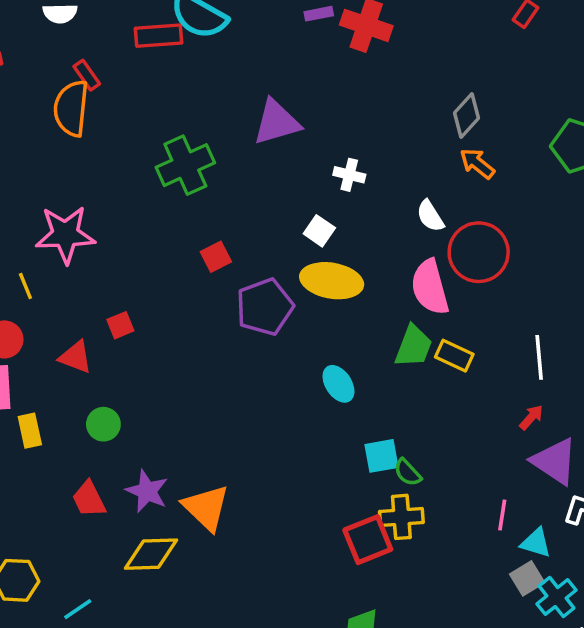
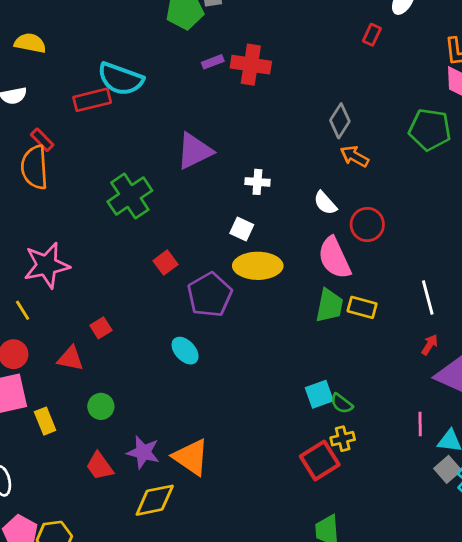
red circle: (479, 252) -> (367, 224), size x0.7
cyan ellipse: (338, 384) -> (185, 351), moved
yellow cross: (401, 517) -> (343, 439), size x0.7

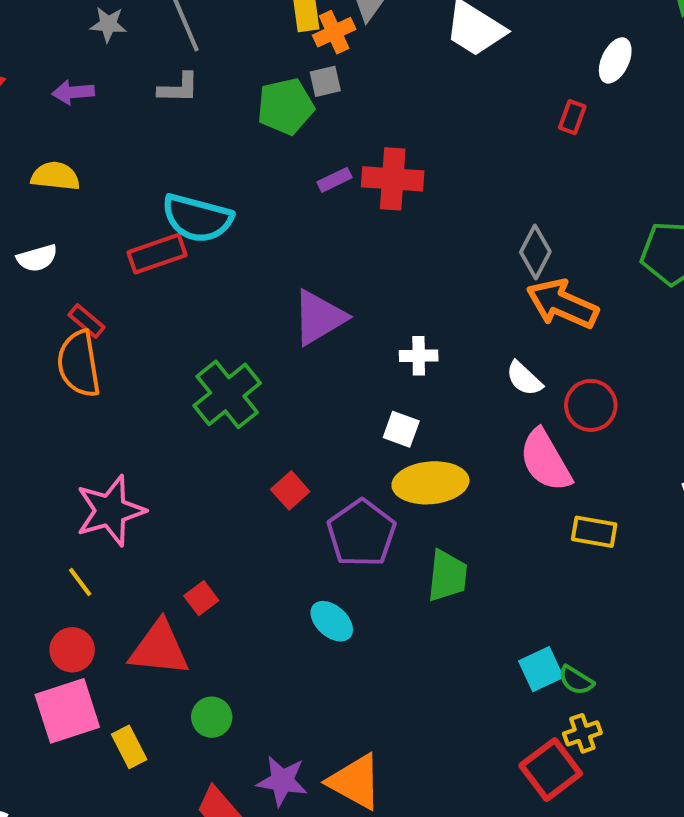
orange arrow: (354, 156) -> (562, 304), size x1.6
green trapezoid: (329, 306) -> (447, 576), moved
red triangle: (71, 358) -> (159, 648), size x1.5

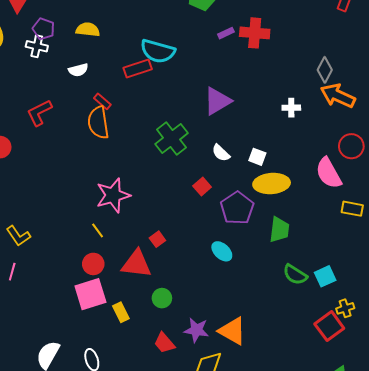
white cross: (419, 356) -> (291, 108), moved
white semicircle: (524, 379) -> (221, 153), moved
green semicircle: (576, 680) -> (295, 275), moved, size x1.4

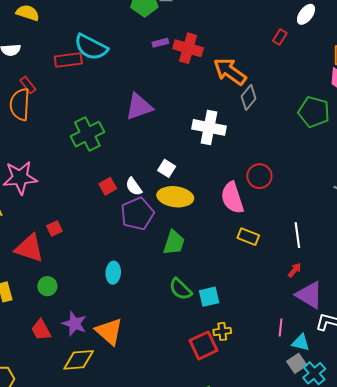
orange arrow: (338, 96) -> (230, 71), moved
white cross: (291, 108) -> (209, 127), size x1.8
white semicircle: (221, 153) -> (134, 187), moved
cyan ellipse: (222, 251) -> (113, 273), moved, turned 40

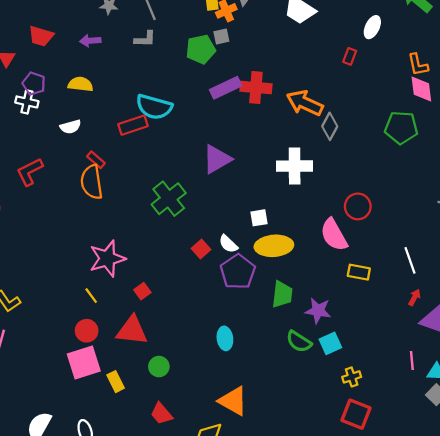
purple rectangle: (160, 43) -> (226, 88), size x1.8
white square: (167, 168) -> (259, 218), turned -30
red square: (54, 228) -> (142, 291), moved
purple star: (74, 324) -> (318, 311), moved
red square: (204, 345) -> (356, 414), moved, turned -32

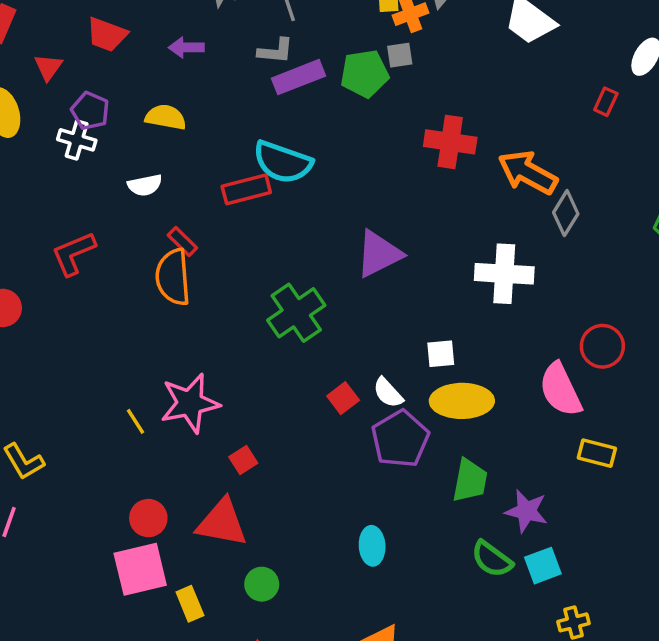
purple rectangle: (226, 88) -> (299, 77), moved
yellow line: (91, 296) -> (136, 421), moved

